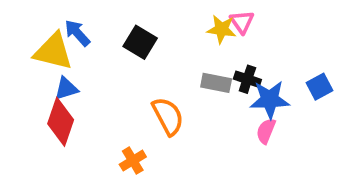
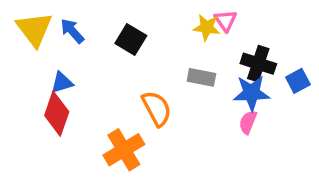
yellow triangle: (53, 51) -> (34, 29), moved, turned 39
black cross: (247, 79) -> (258, 64), moved, size x1.4
orange cross: (133, 161) -> (124, 150), size x1.6

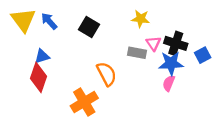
pink triangle: (226, 21) -> (153, 43), moved

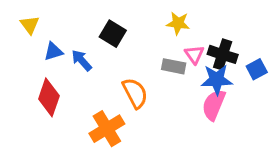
yellow triangle: (23, 20) -> (30, 25), size x0.6
blue arrow: (49, 21) -> (82, 60), moved
blue triangle: (42, 56) -> (53, 51), moved
pink semicircle: (169, 83) -> (214, 105), size x1.5

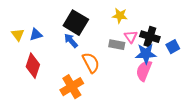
yellow triangle: (30, 25) -> (18, 35), moved
black square: (113, 34) -> (76, 23), size x1.4
blue arrow: (82, 60) -> (71, 41), moved

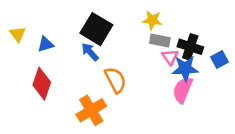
yellow triangle: (18, 35) -> (18, 34), moved
pink triangle: (131, 37) -> (170, 57), moved
gray rectangle: (117, 45) -> (160, 40), moved

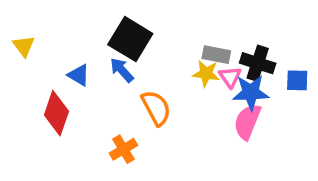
yellow star: (152, 20) -> (206, 73), moved
blue triangle: (46, 44) -> (79, 75), moved, turned 48
blue square: (220, 60) -> (297, 80), turned 30
orange cross: (91, 110) -> (123, 149), size x0.7

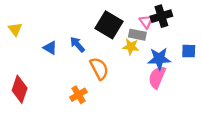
black square: (130, 39) -> (109, 25), moved
black cross: (258, 63) -> (161, 16), moved, turned -35
pink triangle: (230, 77) -> (146, 22), moved
red diamond: (56, 113) -> (20, 89), moved

